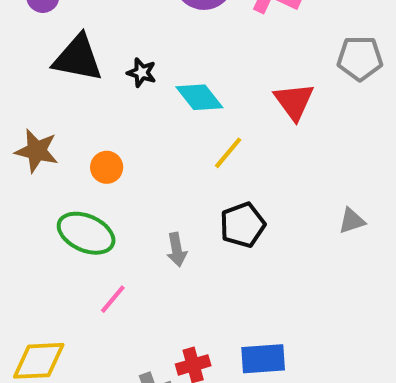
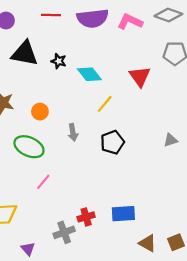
gray arrow: (177, 250) -> (73, 132), moved

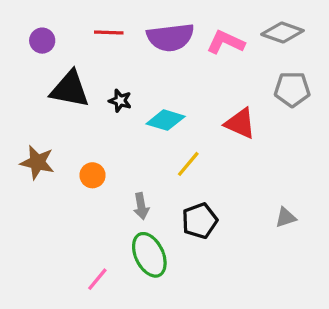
cyan diamond: (89, 74) -> (166, 120), turned -35
red triangle: (140, 76) -> (240, 123), turned -30
green ellipse: (29, 147) -> (149, 255), moved, turned 40

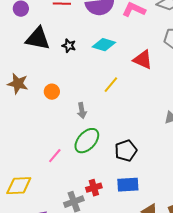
cyan diamond: (166, 120) -> (104, 45), moved
black pentagon: (200, 221) -> (126, 151), moved
green ellipse: (149, 255) -> (87, 141), turned 68

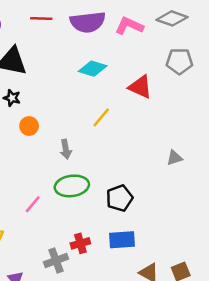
black star: (69, 46) -> (12, 98), moved
green ellipse: (87, 141) -> (72, 186), turned 40

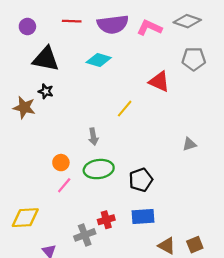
cyan diamond: (93, 69) -> (99, 60), moved
orange circle: (29, 126) -> (61, 163), moved

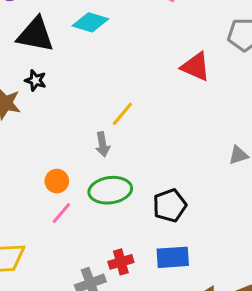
cyan diamond: (99, 60) -> (90, 22), moved
yellow line: (125, 109) -> (122, 114), moved

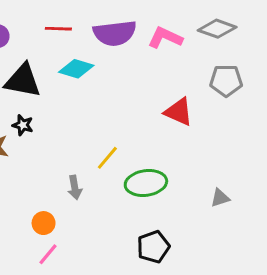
gray arrow: (103, 144) -> (75, 187), moved
green ellipse: (110, 190) -> (146, 183), moved

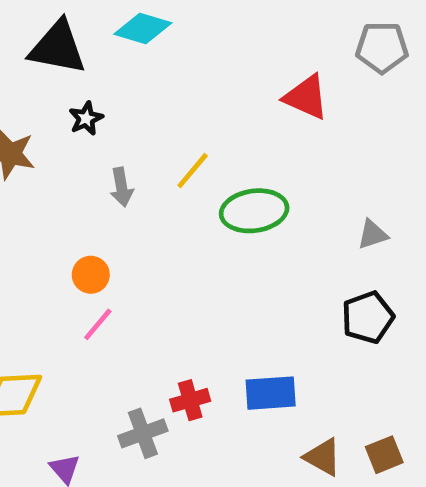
black star: (23, 125) -> (86, 118), moved, turned 30
gray arrow: (75, 187) -> (122, 187), moved
black pentagon: (153, 247) -> (368, 317), moved

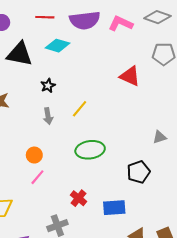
black star: (86, 118) -> (48, 86), moved
green ellipse: (254, 211) -> (90, 150), moved
black pentagon: (368, 317) -> (138, 172), moved
red cross: (190, 400) -> (78, 198), moved, turned -35

